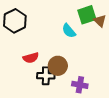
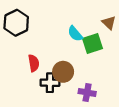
green square: (87, 15) -> (93, 43), moved
red semicircle: (31, 58) -> (34, 63), turned -84

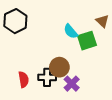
red semicircle: (34, 63) -> (24, 79), moved
purple cross: (87, 93) -> (72, 84), moved, turned 35

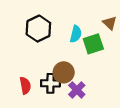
black hexagon: (15, 21) -> (38, 29), moved
cyan semicircle: (71, 31) -> (76, 34), turned -126

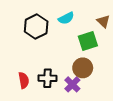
cyan semicircle: (76, 34) -> (66, 18), moved, turned 49
brown circle: (64, 72) -> (83, 68), moved

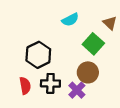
black hexagon: (36, 26) -> (38, 55), moved
green square: (88, 41) -> (93, 44), turned -30

